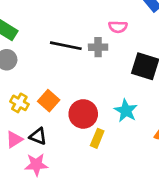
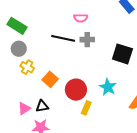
pink semicircle: (118, 27) -> (81, 18), moved
yellow cross: (19, 103) -> (27, 67), moved
black triangle: (38, 136) -> (42, 106), turned -32

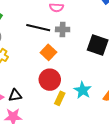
orange square: (50, 79) -> (48, 52), moved
cyan star: (108, 87) -> (83, 90), moved

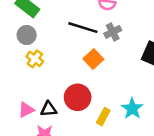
gray cross: (63, 29) -> (113, 32), turned -32
red circle: (50, 80) -> (78, 97), moved

